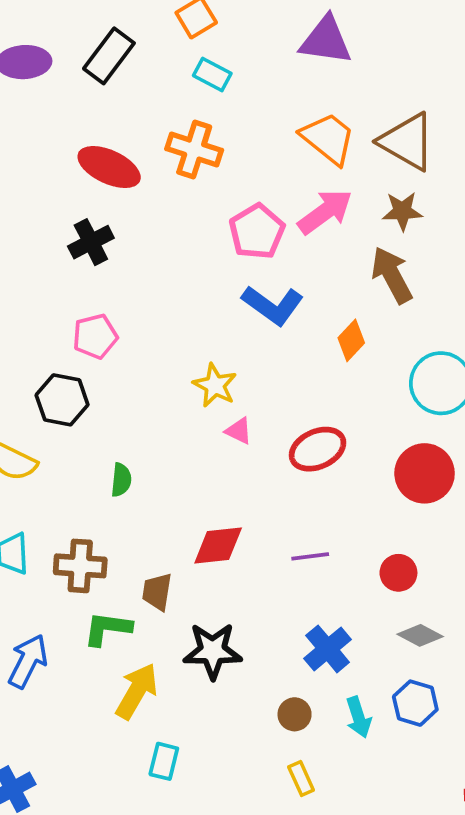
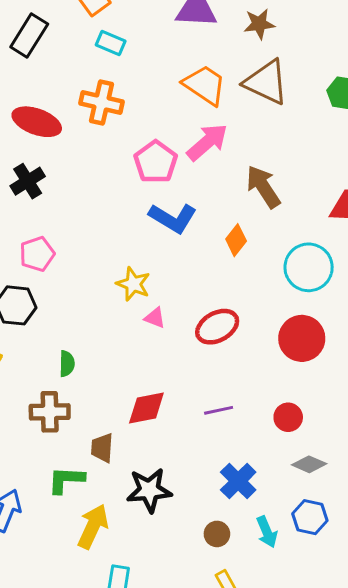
brown star: (402, 211) -> (259, 24), moved
brown cross: (80, 566) -> (50, 412), moved

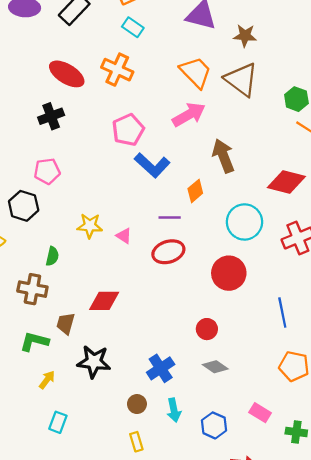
pink pentagon: (156, 162) -> (128, 130), moved
yellow star: (133, 284) -> (90, 226), moved, turned -30
purple line: (219, 410) -> (170, 218), moved
blue hexagon: (310, 517) -> (214, 425), moved
yellow arrow: (93, 526) -> (47, 380), size x0.6

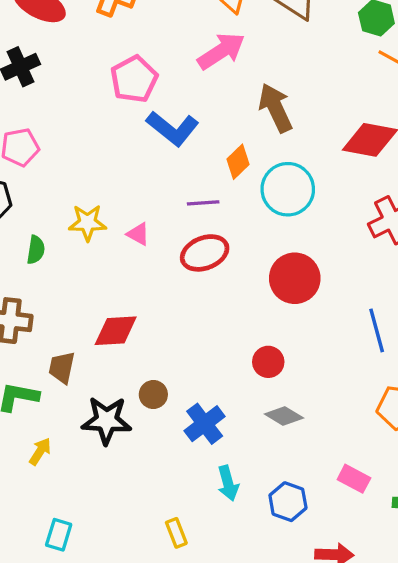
cyan circle: (244, 222) -> (288, 189), moved
green semicircle: (52, 256) -> (36, 250), moved
brown circle: (137, 404) -> (153, 394), moved
cyan rectangle: (58, 422) -> (59, 535), moved

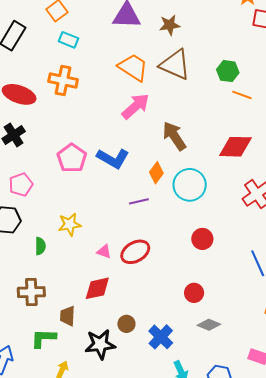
pink pentagon: (134, 79) -> (72, 158), moved
pink triangle: (138, 234) -> (104, 252), moved
red ellipse: (205, 253) -> (135, 252), moved
red circle: (295, 278) -> (202, 239), size x0.7

